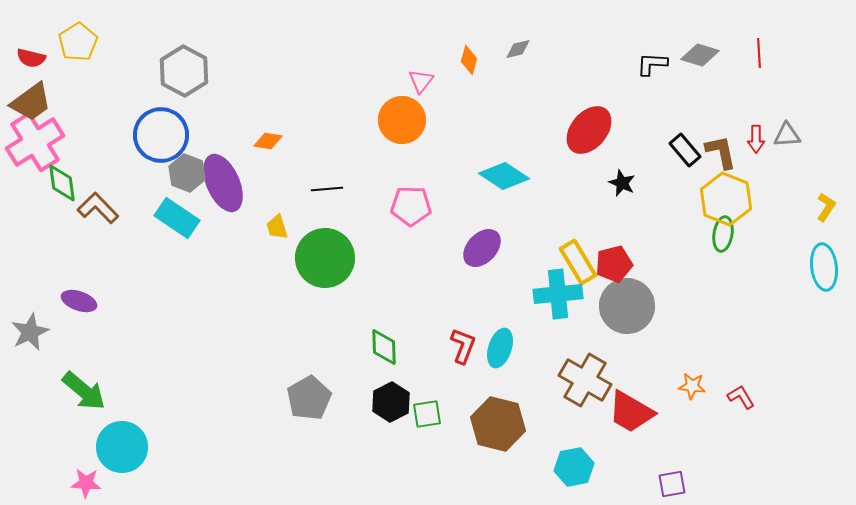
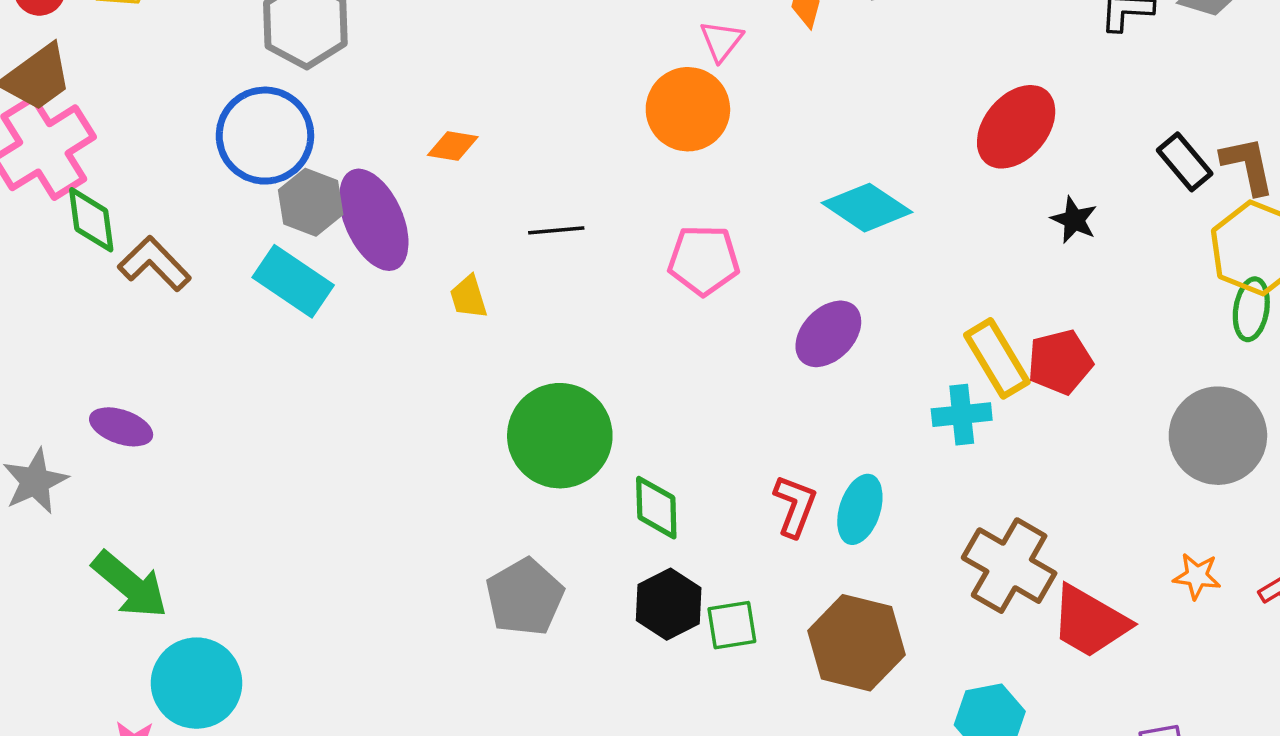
green circle: (325, 258) -> (560, 436), moved
cyan cross: (558, 294) -> (962, 415), size x0.7
gray circle: (627, 306) -> (1218, 436), moved

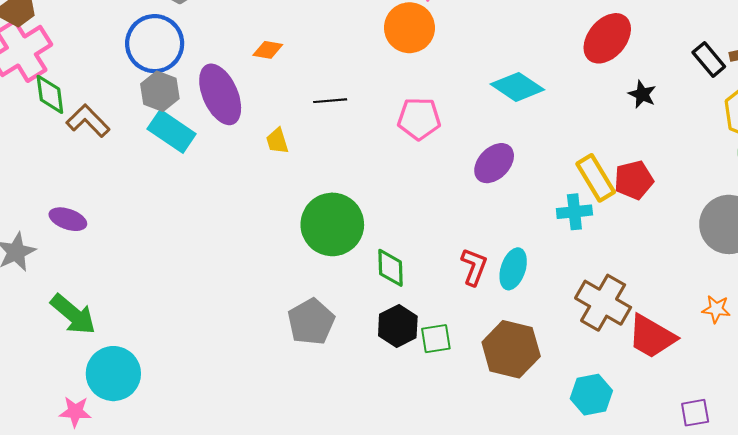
gray hexagon: (311, 202) -> (160, 91), moved

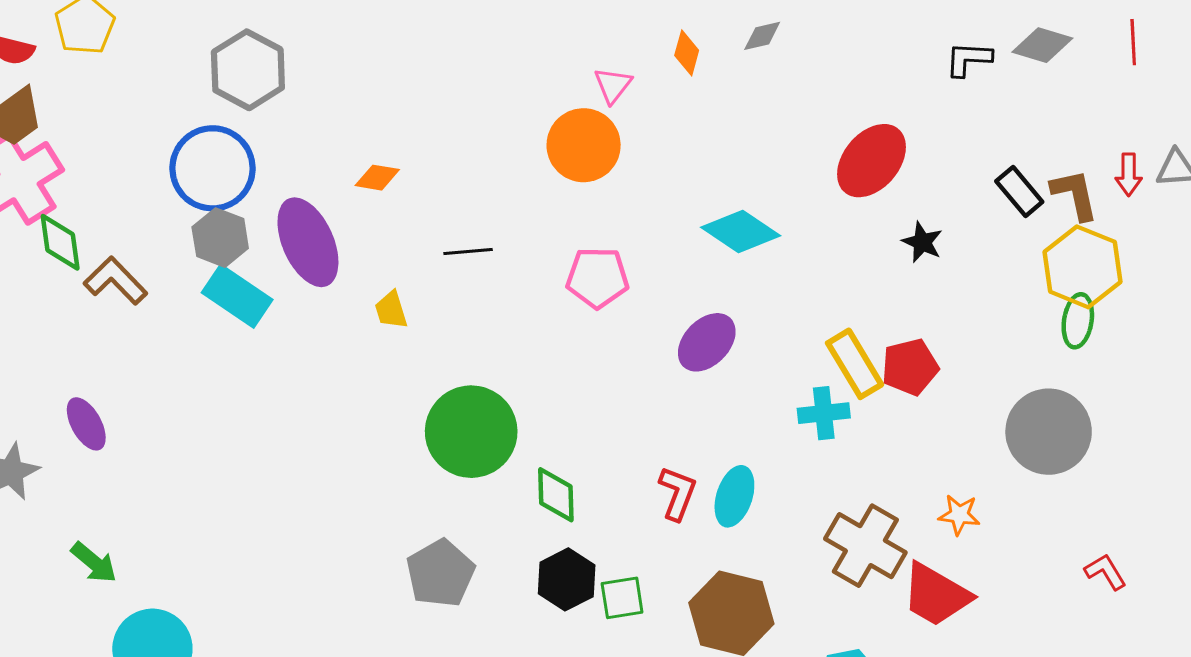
purple ellipse: (68, 219) -> (86, 424), turned 42
orange star: (716, 309) -> (959, 515), moved
green arrow: (73, 314) -> (94, 562), size x0.7

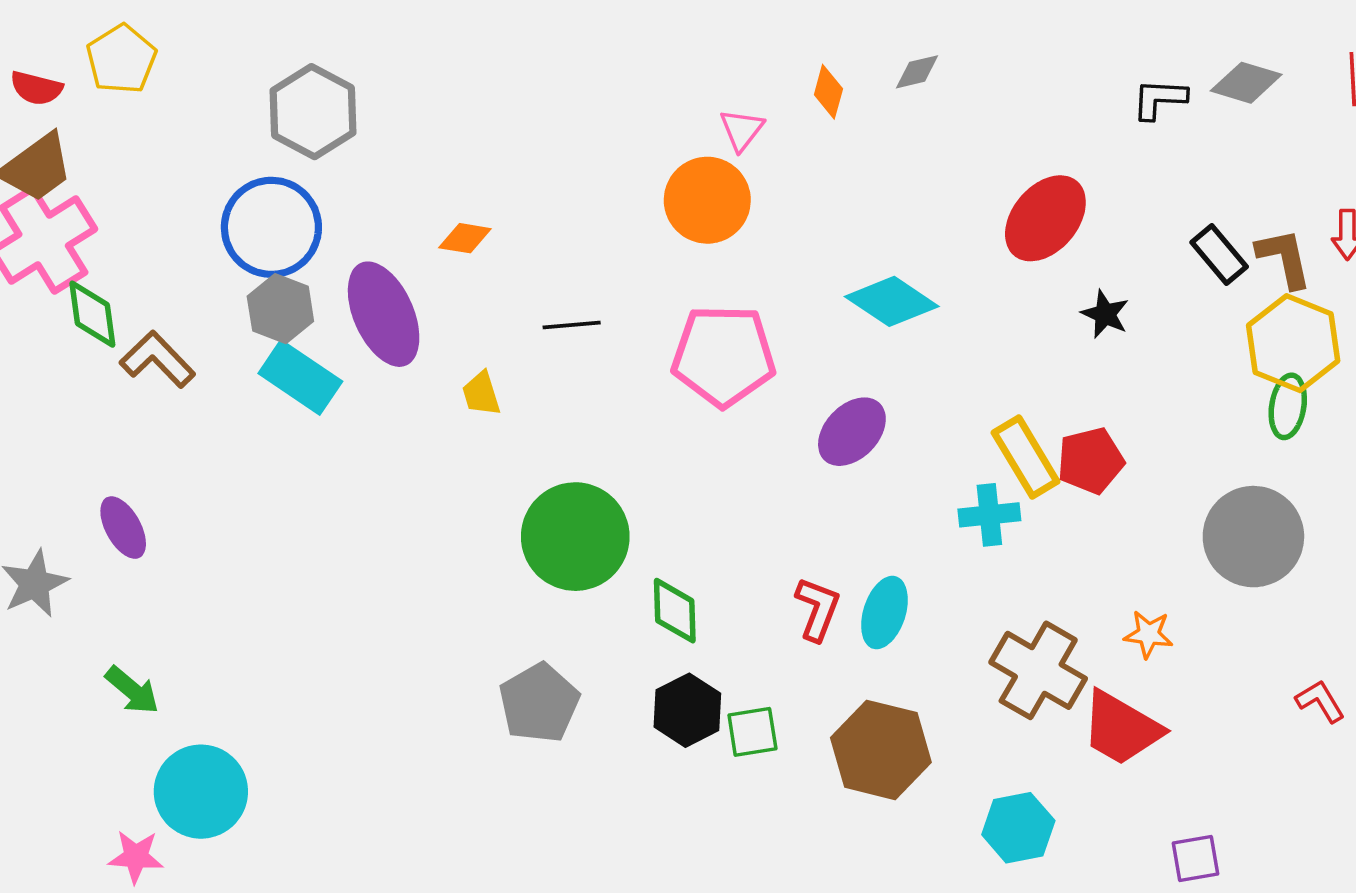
pink pentagon: (597, 278) -> (724, 356), size x1.4

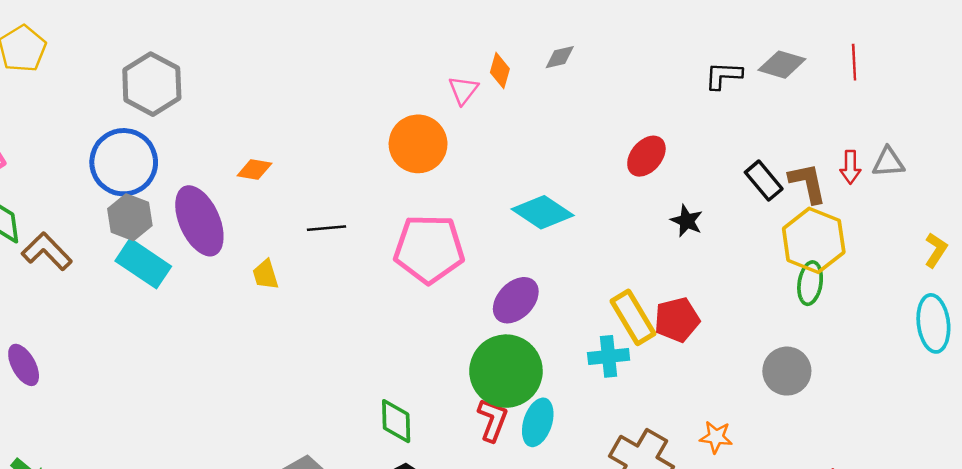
pink triangle: (742, 130) -> (463, 90), moved
red ellipse: (1045, 218) -> (646, 156), size x0.7
green circle: (575, 537) -> (506, 371), moved
gray circle: (1253, 537) -> (787, 371), size x0.7

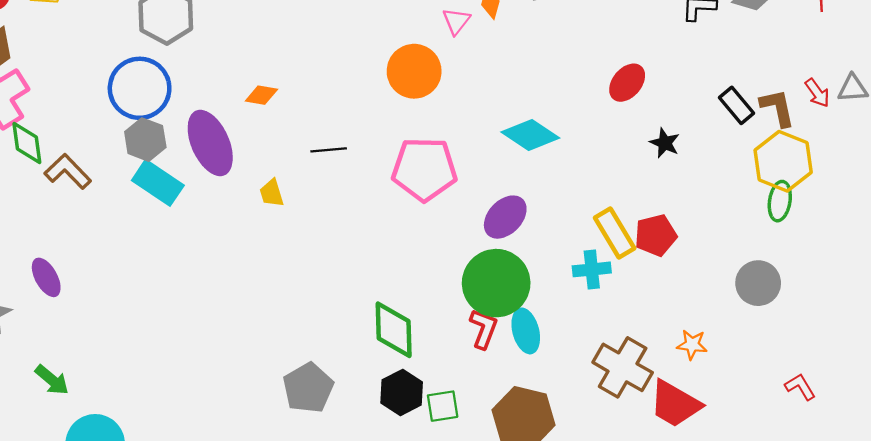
red arrow: (850, 167) -> (817, 93), turned -36
green diamond: (396, 421) -> (394, 330), size x1.4
cyan ellipse: (538, 422) -> (526, 331), turned -33

